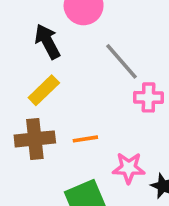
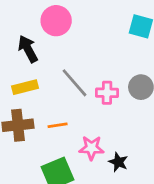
gray line: (121, 61) -> (74, 83), moved
yellow rectangle: (44, 90) -> (25, 87), turned 30

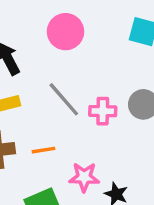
pink circle: (56, 21) -> (65, 32), moved

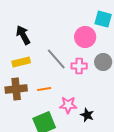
pink circle: (65, 32) -> (85, 37), moved

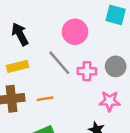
pink circle: (85, 37) -> (75, 32), moved
pink star: (68, 105) -> (110, 101), moved

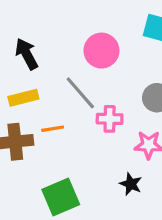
pink cross: (87, 71) -> (110, 119), moved
orange line: (45, 99) -> (53, 129), moved

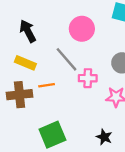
yellow rectangle: (23, 98) -> (25, 63), turned 36
black star: (131, 184) -> (104, 137), moved

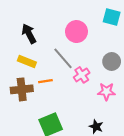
pink cross: (88, 78) -> (82, 75), turned -35

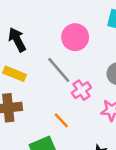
orange line: (45, 81) -> (61, 120), moved, turned 56

